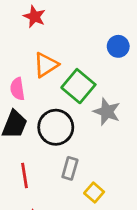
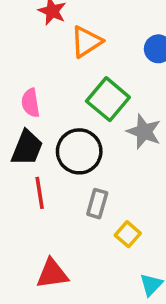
orange triangle: (46, 65) -> (86, 42), moved
red line: (25, 175) -> (40, 193), moved

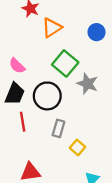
pink semicircle: (31, 103) -> (17, 66), turned -36

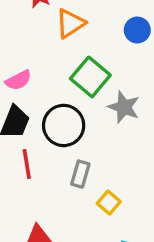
pink semicircle: (17, 66) -> (18, 80), turned -72

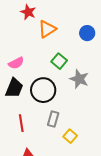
green square: (90, 77) -> (59, 61), size x0.7
red line: (27, 164) -> (21, 123), moved

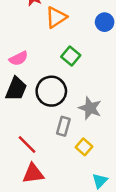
gray star: (79, 79) -> (90, 108), moved
red line: (21, 123) -> (27, 144), moved, turned -36

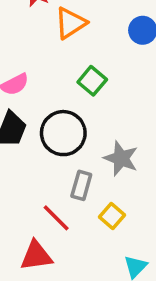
red line: (27, 144) -> (56, 218), moved

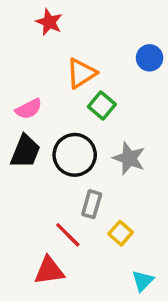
orange triangle: (70, 23) -> (81, 73), moved
gray star: (121, 158) -> (129, 158), moved

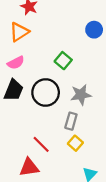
orange triangle: (81, 73) -> (19, 32), moved
gray star: (129, 158) -> (81, 95), turned -30
gray rectangle: (92, 204) -> (71, 121), moved

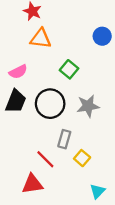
orange triangle: (19, 32) -> (41, 39), moved, turned 40
gray rectangle: (71, 121) -> (64, 139), moved

